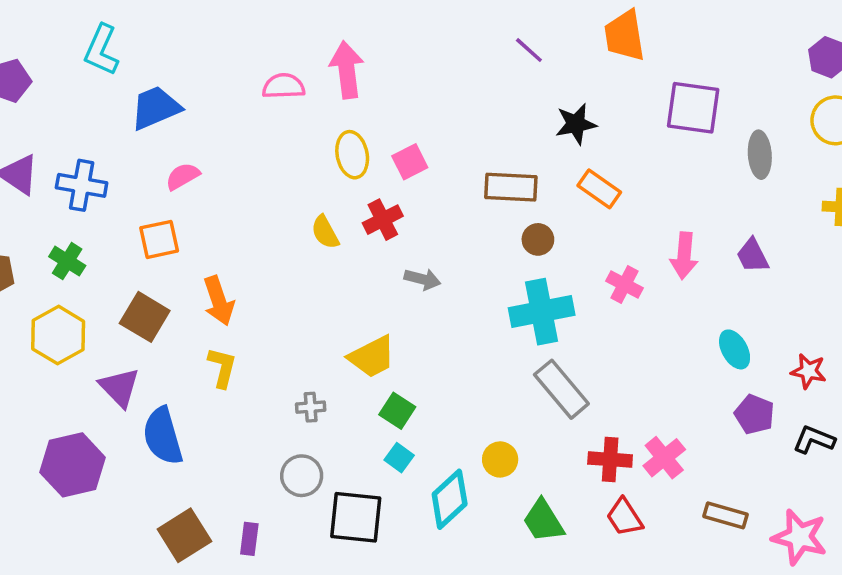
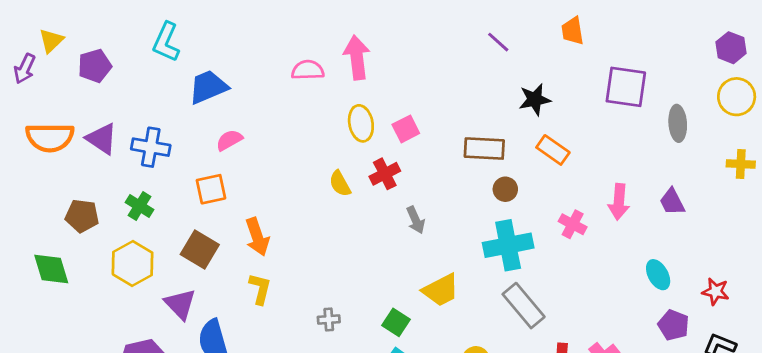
orange trapezoid: (625, 36) -> (573, 31), size x0.7
gray arrow: (422, 279) -> (416, 220), turned 52
yellow trapezoid: (372, 357) -> (441, 290), moved

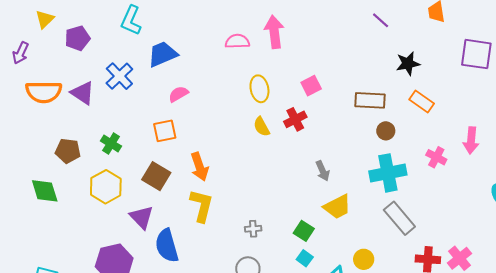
purple arrow: (25, 69) -> (21, 53), moved
yellow ellipse: (361, 123) -> (259, 89), moved
blue cross: (151, 147) -> (119, 76), moved, turned 36
gray arrow: (416, 220) -> (323, 171), moved
yellow L-shape: (260, 289) -> (202, 206), size x1.4

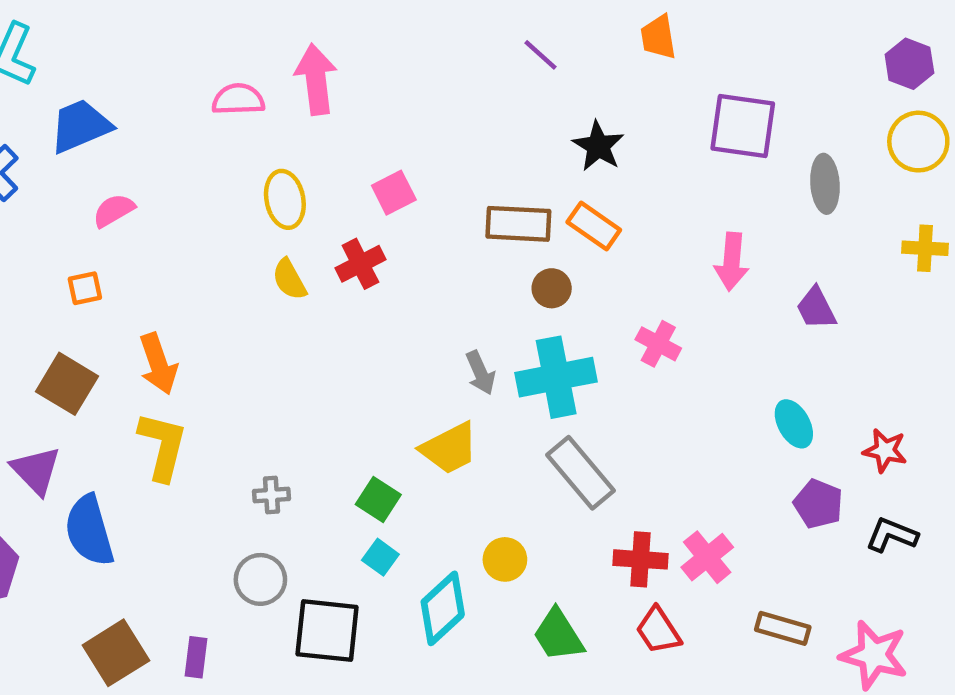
black star: (408, 64) -> (598, 146), turned -30
orange rectangle: (422, 101) -> (594, 226), moved
orange square: (165, 131) -> (85, 288), size x0.7
pink arrow: (471, 140) -> (732, 262), moved
gray arrow: (323, 171) -> (480, 373), moved

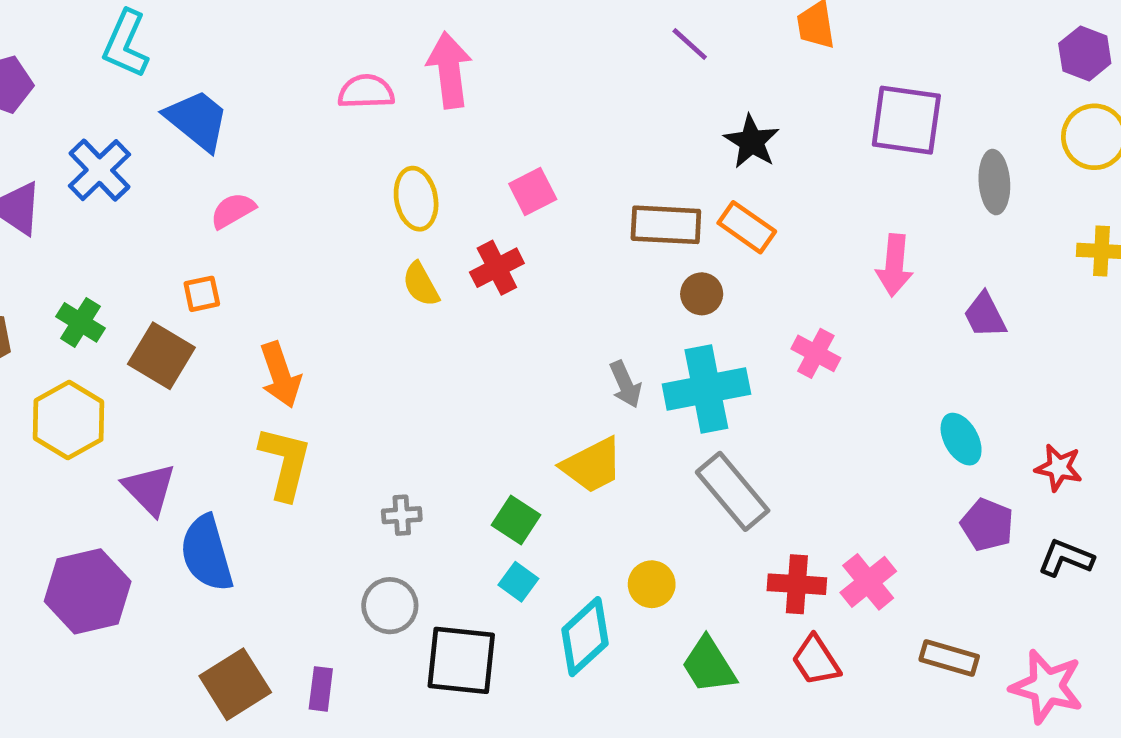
blue trapezoid: (80, 126) -> (197, 120), turned 62
brown square: (67, 384) -> (161, 356), moved

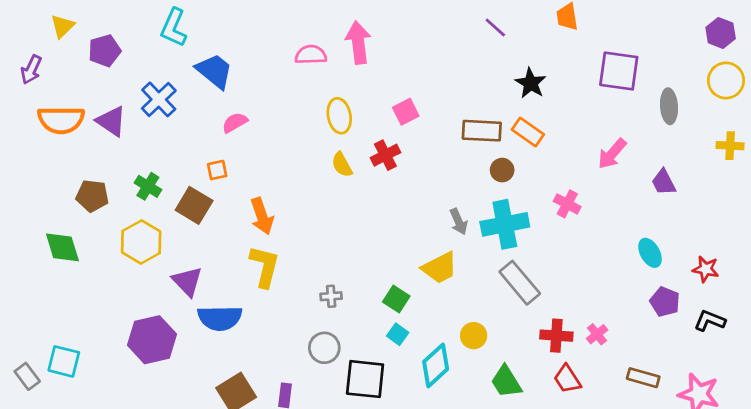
pink arrow: (894, 265) -> (612, 154), turned 36
blue semicircle: (207, 553) -> (220, 318), turned -75
pink cross: (868, 582) -> (597, 334), size x0.7

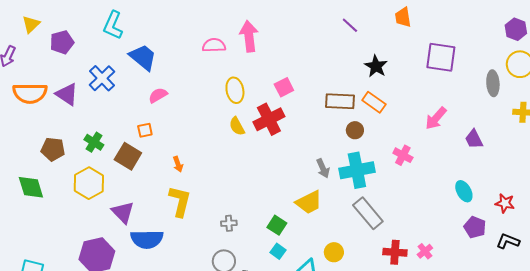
gray ellipse: (669, 106) -> (493, 83), moved
red cross: (385, 155) -> (269, 119), size x1.4
orange arrow: (262, 216) -> (178, 164), size x0.6

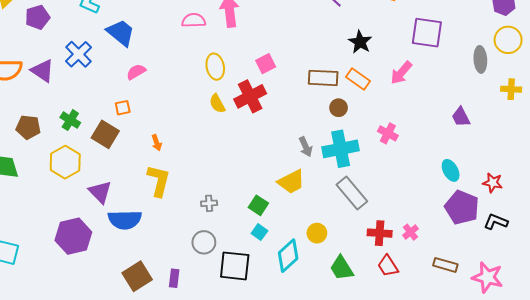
pink arrow: (436, 118) -> (401, 73), moved
purple pentagon: (475, 227) -> (462, 207), size x1.5

